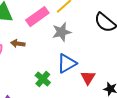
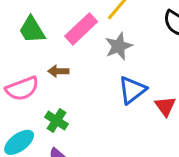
green cross: (43, 79) -> (56, 121), moved

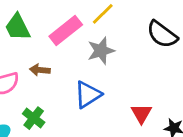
blue triangle: (132, 90) -> (88, 95), moved

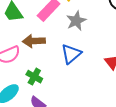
brown arrow: (40, 70) -> (34, 41), size x1.5

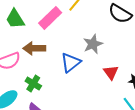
gray star: (76, 21) -> (93, 44), moved

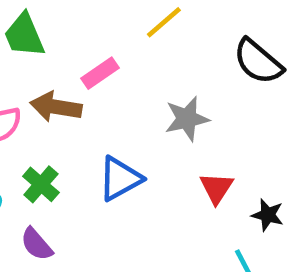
pink rectangle: (50, 18) -> (100, 73), moved, size x0.7
blue triangle: (71, 63) -> (120, 179), moved

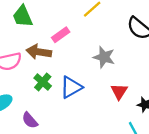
gray star: (187, 119) -> (104, 57), turned 30
green cross: (41, 184) -> (43, 82), moved

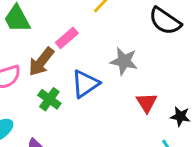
brown arrow: (39, 52) -> (41, 62), turned -55
blue triangle: (71, 87) -> (85, 84), moved

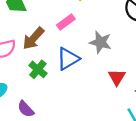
pink rectangle: (67, 38) -> (66, 22), moved

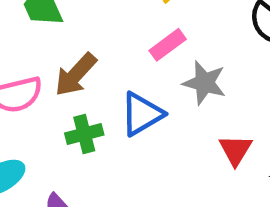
pink rectangle: (66, 22) -> (168, 45), moved
green cross: (38, 69) -> (84, 134), turned 36

